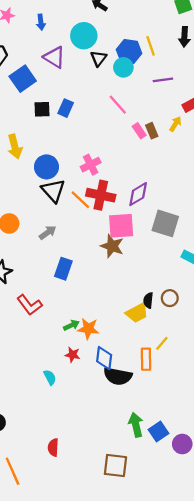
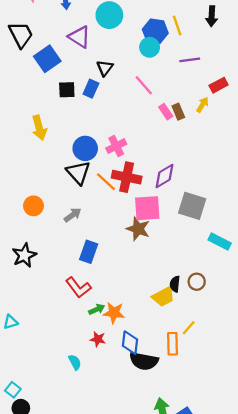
black triangle: (99, 58) -> (105, 68), moved
blue circle: (46, 167) -> (85, 148), moved
red L-shape: (30, 305) -> (78, 287), moved

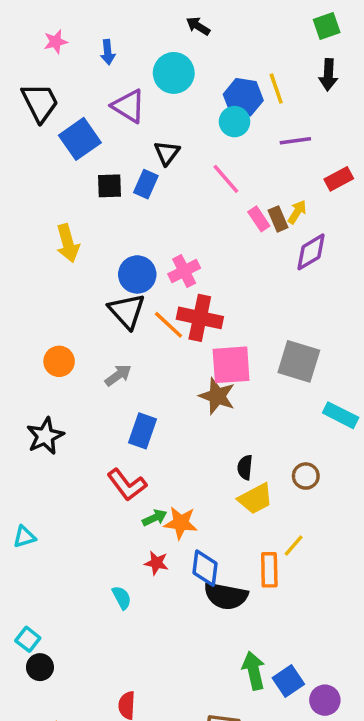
yellow arrow: (202, 105) -> (297, 212), moved
purple diamond: (165, 176) -> (311, 252), moved
black semicircle: (175, 284) -> (245, 467), moved

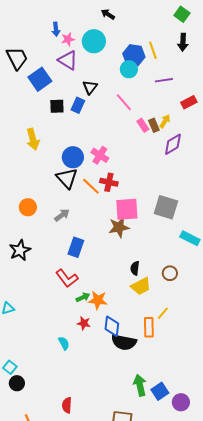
green square: (327, 26) -> (182, 14), turned -35
pink star: (56, 42) -> (68, 39), moved
pink cross: (184, 271) -> (100, 155), turned -30
red cross: (200, 318) -> (109, 182), size x0.7
brown star: (217, 396) -> (119, 227), turned -30

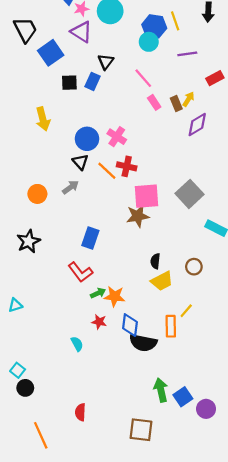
pink rectangle: (143, 125) -> (154, 102), moved
black triangle: (67, 178) -> (80, 162), size x0.7
gray square: (166, 207) -> (189, 194), turned 30
gray arrow: (62, 215) -> (70, 187), moved

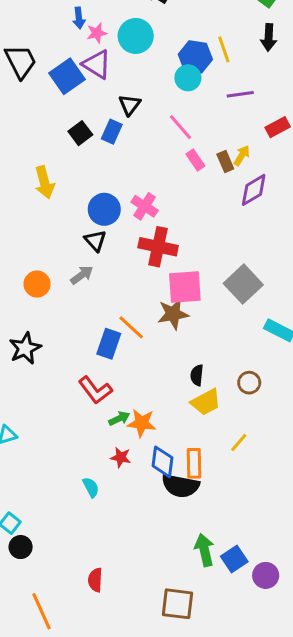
blue square: (51, 53) -> (67, 76), moved
black square: (69, 83) -> (80, 133), turned -35
red cross: (127, 166) -> (158, 247), size x1.4
orange line: (107, 171) -> (131, 327), moved
orange rectangle: (171, 326) -> (194, 463), moved

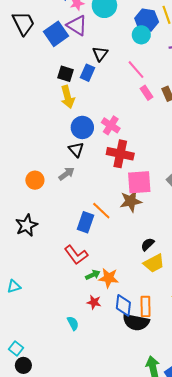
black square: (80, 133) -> (65, 74), turned -35
yellow arrow: (44, 182) -> (68, 97), moved
black semicircle: (197, 375) -> (148, 244), turned 40

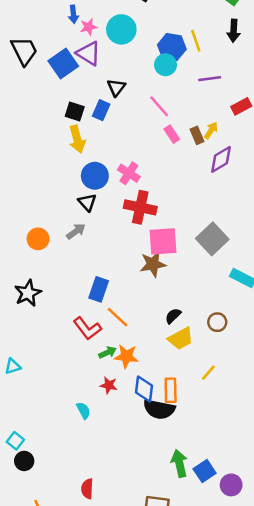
orange line: (101, 211) -> (118, 317), moved

